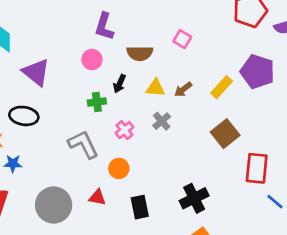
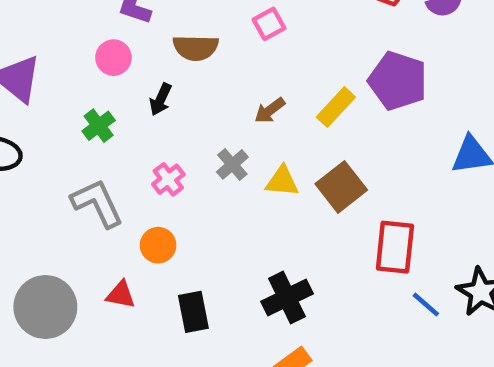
pink square: (182, 39) -> (269, 24), turned 30
yellow triangle: (155, 88) -> (282, 181), moved
green cross: (97, 102) -> (99, 126), moved, turned -30

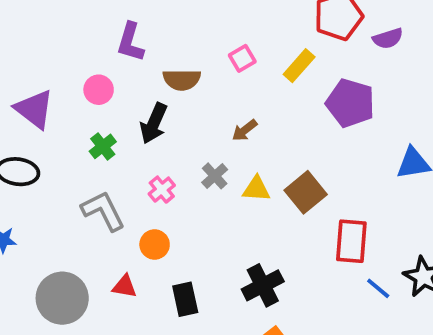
pink circle: (113, 58) -> (99, 90), moved
black arrow: (161, 99) -> (154, 123), size x1.5
yellow rectangle: (336, 107) -> (299, 66), moved

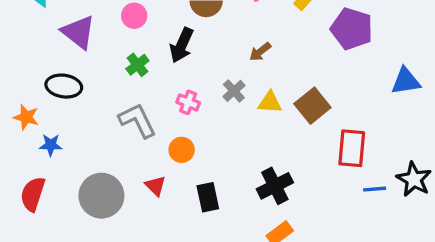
pink cross: (162, 190) -> (188, 102), turned -30
red triangle: (125, 286) -> (155, 186), turned 35
blue line: (378, 288) -> (375, 189), turned -45

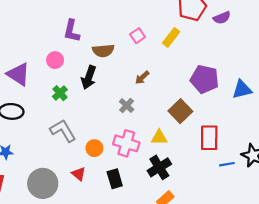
purple pentagon: (352, 29) -> (205, 79), moved
pink cross: (188, 102) -> (126, 143), moved, size x1.6
yellow triangle: (270, 102) -> (159, 137), moved

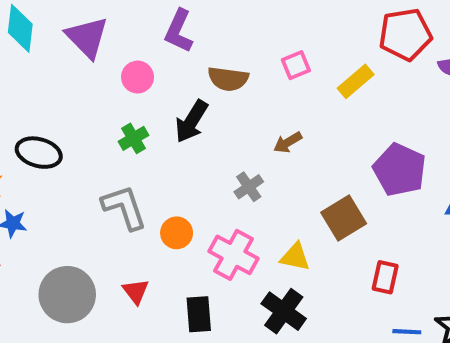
purple triangle: (18, 74) -> (87, 37), moved
red rectangle: (209, 138) -> (385, 277), size x0.7
orange circle: (94, 148) -> (177, 233), moved
black cross: (159, 167) -> (284, 311), turned -35

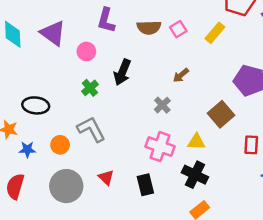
brown semicircle: (228, 79) -> (149, 28), moved
orange circle: (177, 233) -> (60, 145), moved

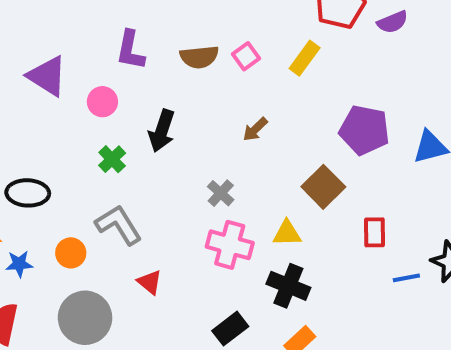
gray cross: (162, 105) -> (221, 193), moved
red triangle: (106, 177) -> (150, 282), moved
black rectangle: (145, 185) -> (230, 329), moved, turned 70

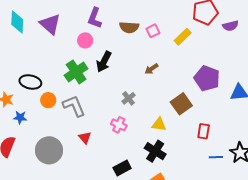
pink circle: (102, 102) -> (85, 40), moved
green cross: (112, 159) -> (76, 72), size x1.6
pink cross: (230, 245) -> (119, 125), moved, size x0.7
orange circle: (71, 253) -> (48, 100), moved

